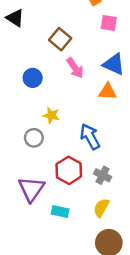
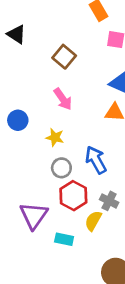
pink arrow: (75, 68) -> (63, 99), moved
blue circle: (33, 78) -> (18, 120), moved
gray circle: (34, 138) -> (61, 168), moved
yellow semicircle: (101, 208) -> (93, 221), moved

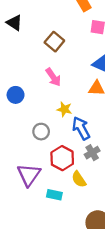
yellow star: (55, 137) -> (64, 109), moved
gray circle: (61, 168) -> (41, 132), moved
gray cross: (109, 201) -> (92, 153), moved, turned 32
yellow semicircle: (93, 221) -> (79, 179), turned -63

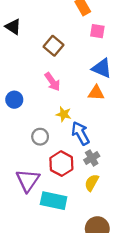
yellow semicircle: (79, 179) -> (92, 183), moved, turned 63
cyan rectangle: (54, 195) -> (54, 201), size x1.6

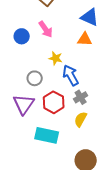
blue circle: (14, 100) -> (22, 36), moved
purple triangle: (28, 180) -> (24, 104), moved

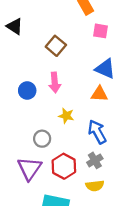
pink arrow: (46, 29) -> (55, 83), turned 30
blue arrow: (71, 75) -> (97, 132), moved
yellow semicircle: (81, 119) -> (95, 186), turned -126

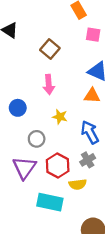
blue circle: (27, 91) -> (18, 108), moved
yellow semicircle: (95, 186) -> (78, 184), moved

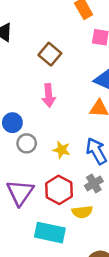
yellow star: (60, 117) -> (62, 150), moved
gray circle: (37, 139) -> (27, 143), moved

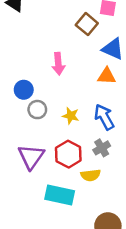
brown square: (50, 54) -> (87, 24), moved

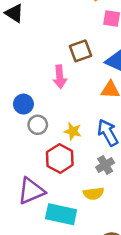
brown square: (87, 24) -> (81, 51), moved, turned 30
red hexagon: (68, 154) -> (60, 158), moved
purple triangle: (31, 157) -> (31, 191), moved, turned 32

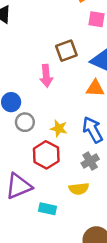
cyan rectangle: (61, 214) -> (47, 209), size x0.6

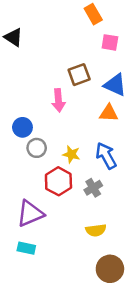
gray cross: (90, 161) -> (93, 188), moved
yellow semicircle: (79, 189) -> (96, 230), moved
cyan rectangle: (47, 209) -> (26, 248), moved

